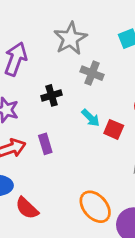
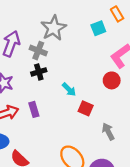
gray cross: (92, 73) -> (38, 51), moved
red square: (114, 129) -> (86, 108), moved

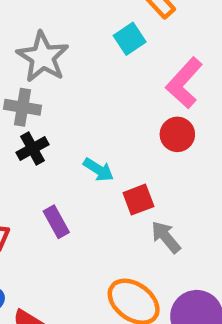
red square: (86, 108) -> (138, 200), turned -32
purple rectangle: (34, 109) -> (56, 222), moved
gray arrow: (108, 132) -> (166, 237), moved

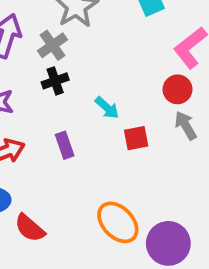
gray cross: (22, 107) -> (53, 45), turned 36
gray arrow: (166, 237) -> (186, 125), moved

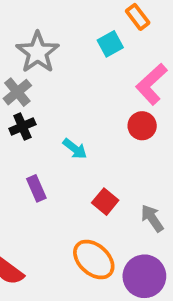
gray arrow: (186, 125) -> (152, 218), moved
red square: (136, 138) -> (105, 202), moved, turned -35

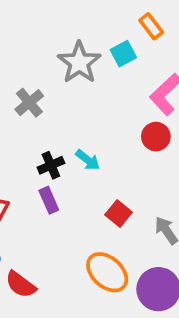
gray star: (38, 52) -> (79, 62), moved
black cross: (22, 127) -> (51, 165), moved

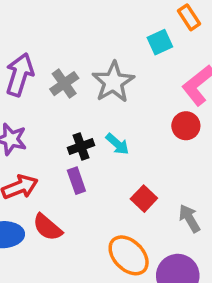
gray star: (79, 62) -> (113, 82), moved
red semicircle: (21, 285) -> (47, 227), moved

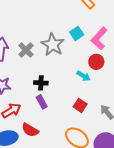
cyan square: (160, 42) -> (77, 33), moved
cyan arrow: (117, 144) -> (84, 76), moved
black cross: (81, 147) -> (41, 83), turned 32

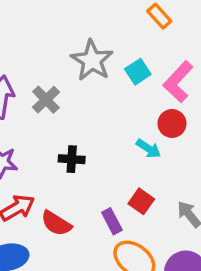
gray star: (53, 45) -> (92, 60), moved
purple rectangle: (42, 102) -> (112, 221), moved
red semicircle: (30, 130) -> (56, 223), moved

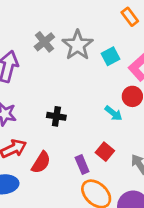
gray cross: (46, 100) -> (44, 42), moved
red semicircle: (56, 223) -> (41, 162), turned -95

